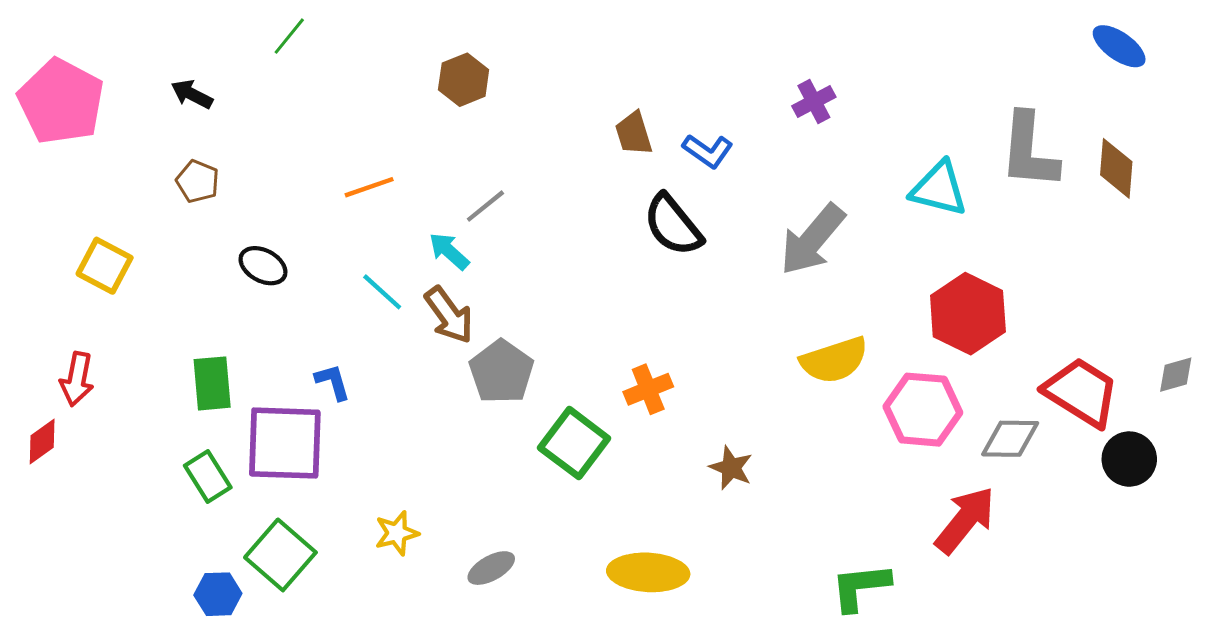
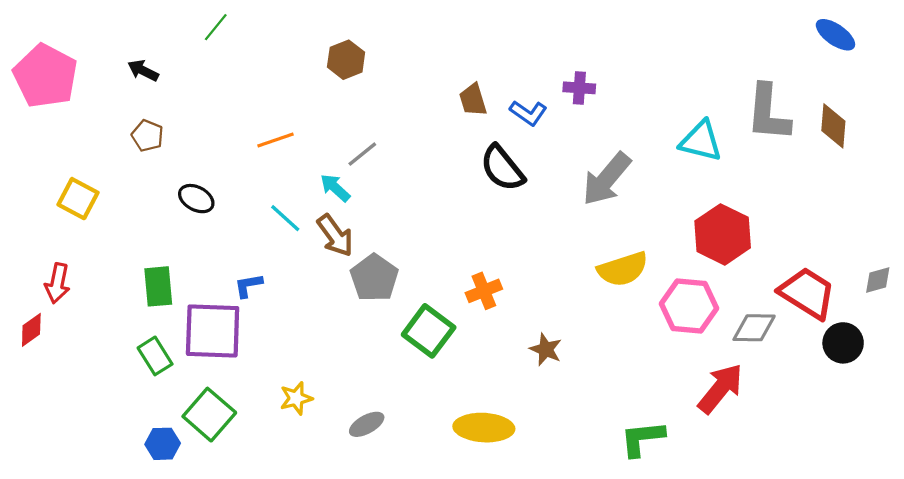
purple cross: (814, 101) -> (579, 88), moved, turned 32
blue L-shape: (333, 382) -> (248, 285), turned -84

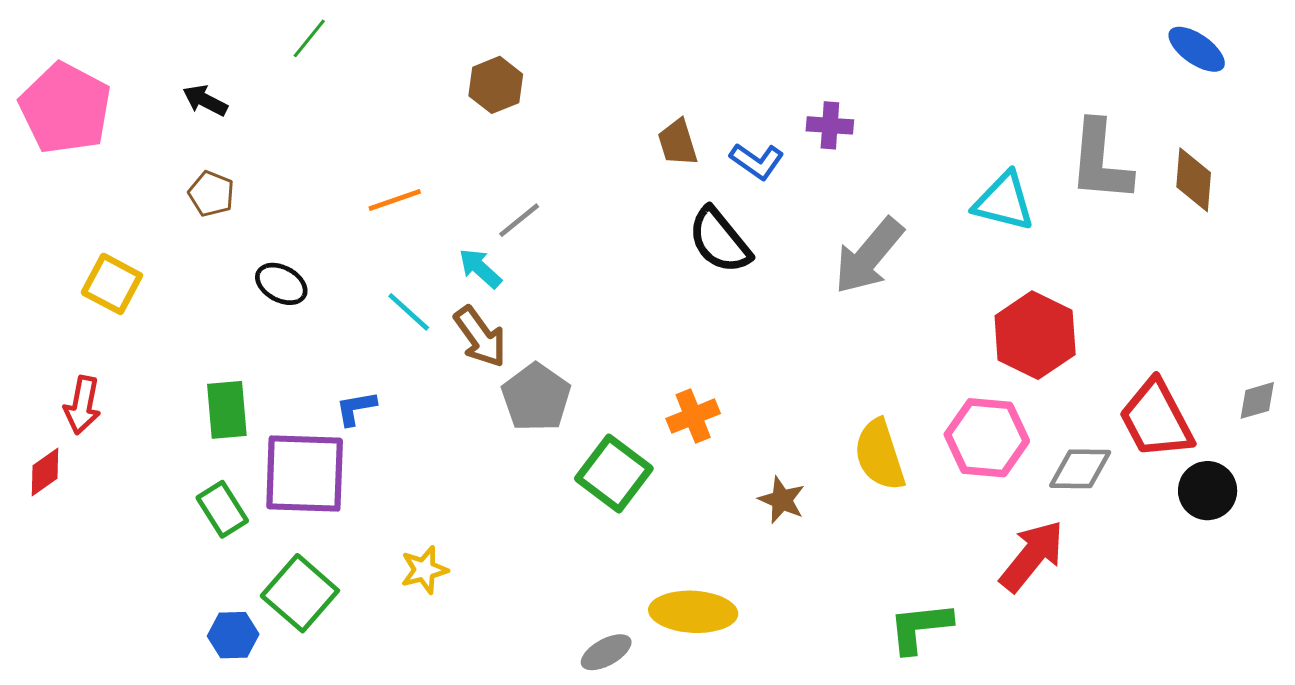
yellow semicircle: (623, 269) -> (880, 455), moved, turned 90
red trapezoid: (807, 293) -> (1156, 419), turned -150
gray ellipse: (367, 424) -> (606, 652), moved

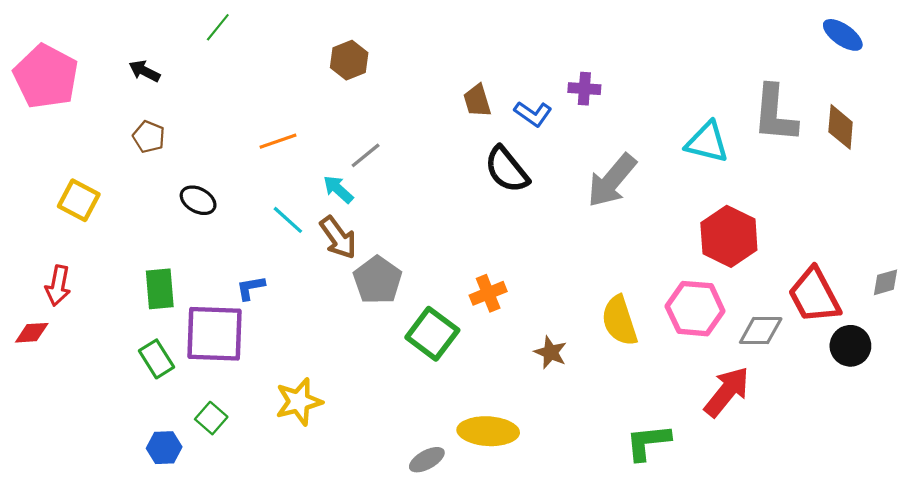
red diamond: (45, 472) -> (32, 333), turned 32
yellow star: (424, 570) -> (299, 402), size x1.4
green square: (300, 593) -> (211, 418), size x0.6

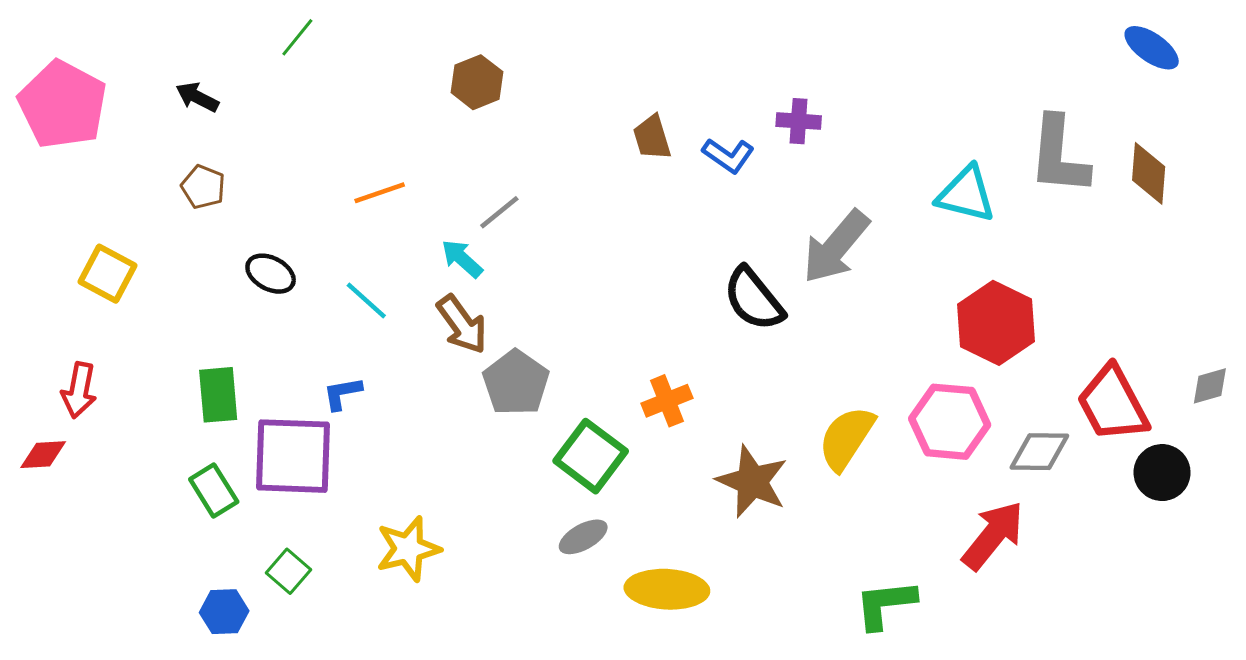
black semicircle: (507, 170) -> (754, 299), moved
cyan line: (288, 220) -> (366, 301), moved
yellow semicircle: (619, 321) -> (846, 438), turned 51
brown star: (551, 352) -> (752, 482), size x1.6
gray ellipse: (427, 460) -> (583, 537), moved

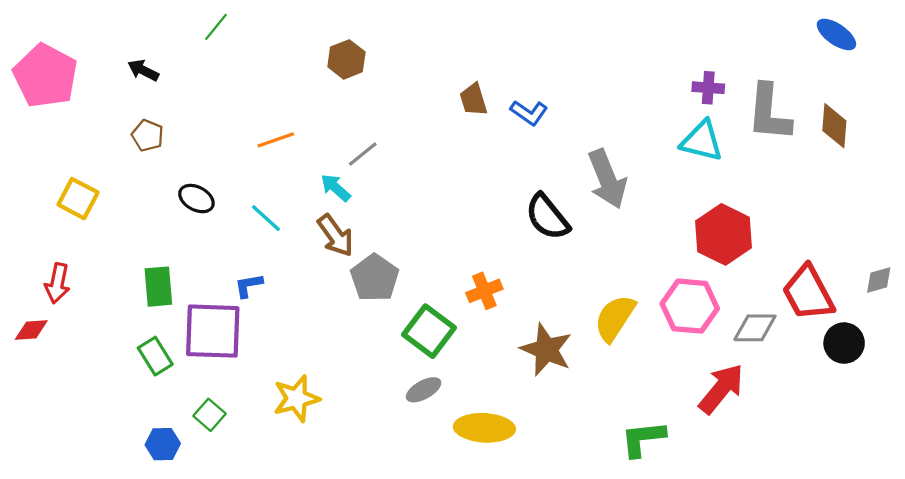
purple cross: (799, 121) -> (708, 88), moved
gray arrow: (836, 247) -> (607, 179), turned -62

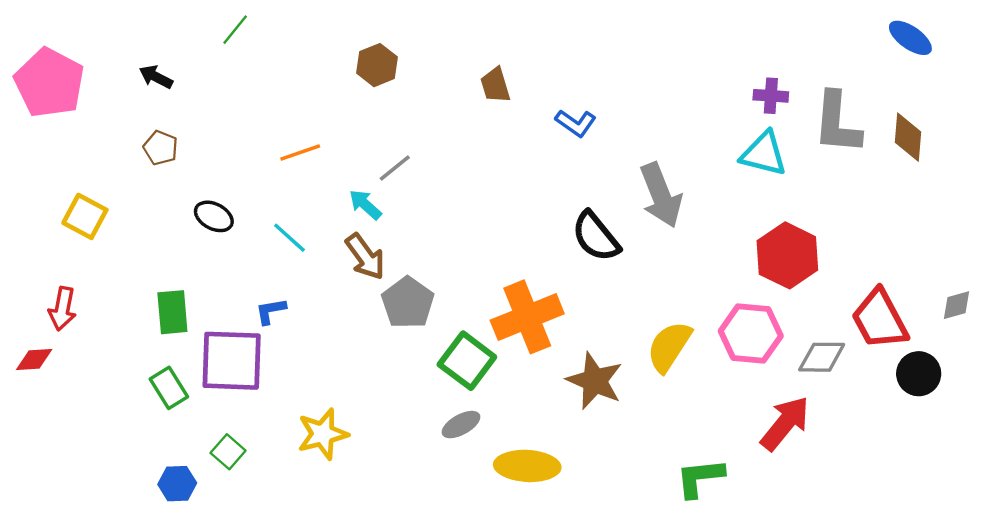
brown trapezoid: (474, 100) -> (495, 85), moved
orange cross: (484, 291) -> (527, 317), size x1.8

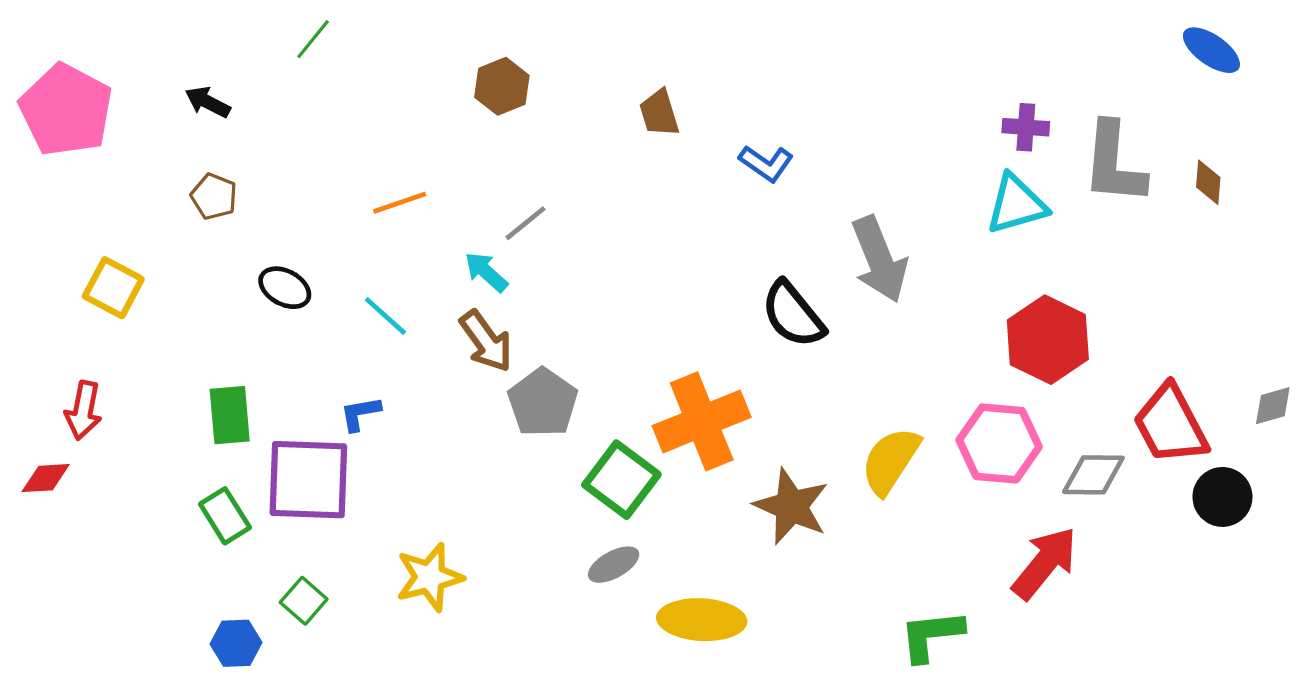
brown diamond: (908, 137) -> (1208, 182), size x0.7
cyan triangle: (764, 154) -> (1016, 204), turned -30

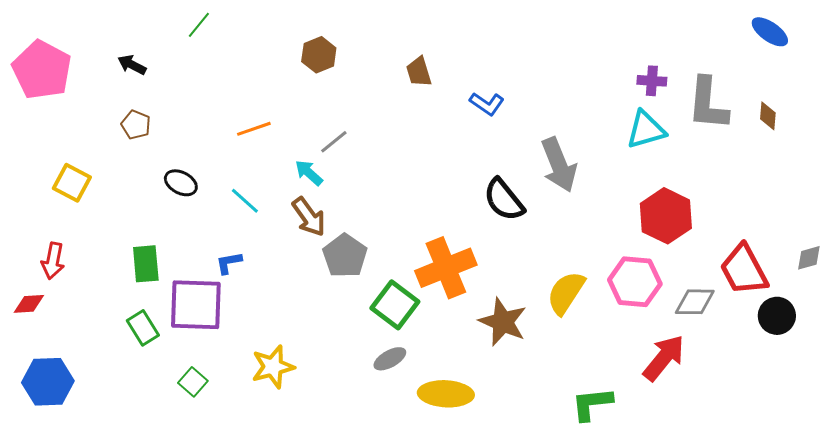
blue hexagon: (236, 643) -> (48, 382), moved, size x1.6

